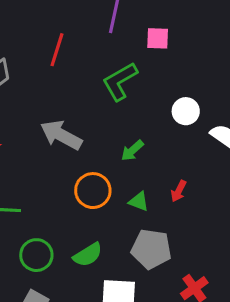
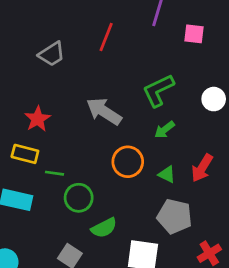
green L-shape: (120, 81) -> (158, 90), moved
red arrow: (179, 191) -> (202, 168), size x1.5
green circle: (36, 255) -> (79, 198), moved
green semicircle: (88, 255) -> (104, 228), moved

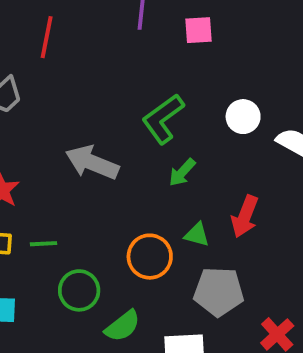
red line: (106, 37) -> (47, 37), moved
orange circle: (128, 162) -> (150, 257), moved
green line: (55, 173) -> (43, 244), moved

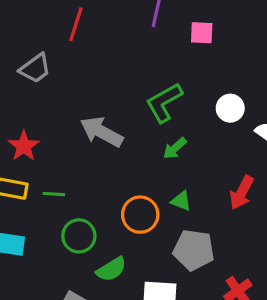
red arrow: (245, 216) -> (242, 193), moved

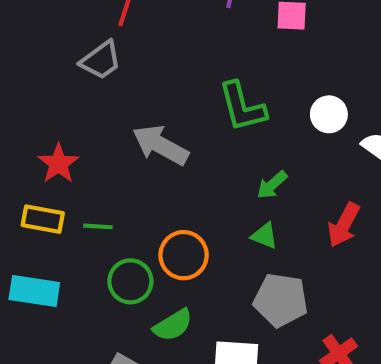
gray trapezoid: (35, 68) -> (101, 60), moved
green L-shape: (164, 102) -> (242, 107), turned -75
green arrow: (175, 148) -> (272, 185), moved
orange circle: (140, 215) -> (184, 255), moved

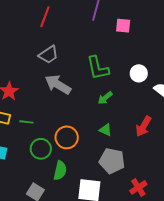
gray trapezoid: (101, 60) -> (48, 55), moved
green arrow: (272, 185) -> (105, 98), moved
green semicircle: (173, 325) -> (60, 171), turned -48

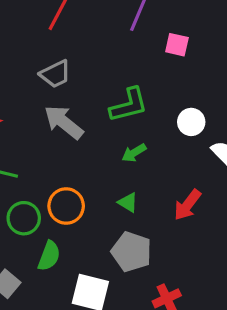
green L-shape: (98, 68) -> (129, 105), turned -100

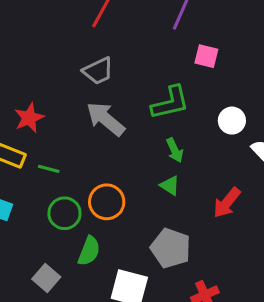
pink square: (177, 45) -> (206, 56), moved
green arrow: (134, 153) -> (175, 150), turned -85
green triangle: (128, 202) -> (170, 186), moved

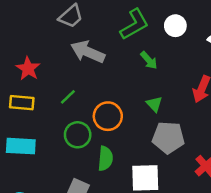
white circle: (232, 121) -> (175, 26), moved
green line: (49, 169) -> (68, 97), moved, turned -42
green triangle: (170, 186) -> (154, 104), moved, turned 30

